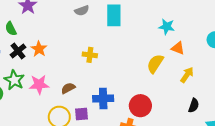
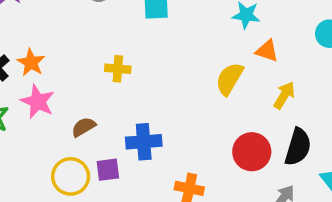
pink star: (39, 85) -> (38, 102), moved, turned 30
black semicircle: (194, 105) -> (298, 147), size x1.5
red circle: (140, 106) -> (252, 152), moved

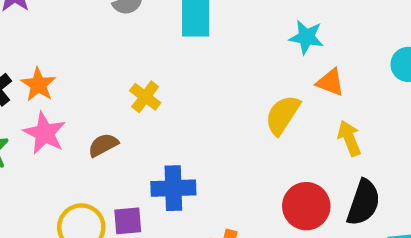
yellow cross: (118, 69) -> (145, 97), turned 30
yellow arrow: (284, 95) -> (349, 138), turned -56
brown semicircle: (84, 127) -> (103, 145), moved

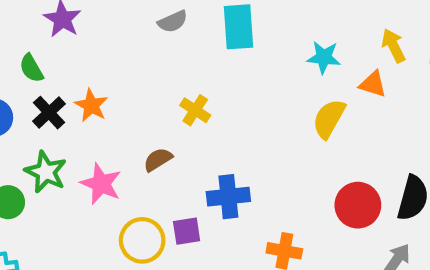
cyan star: (306, 37) -> (324, 57), moved
pink star: (45, 133) -> (101, 184), moved
yellow arrow: (349, 138) -> (393, 46), moved

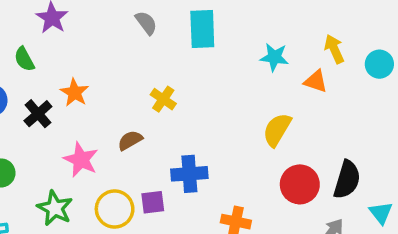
gray semicircle: (173, 22) -> (146, 23), turned -105
black cross: (49, 113) -> (38, 114), moved
yellow semicircle: (329, 119) -> (277, 130), moved
green star: (46, 172) -> (55, 208), moved

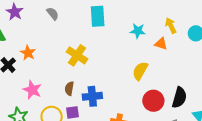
gray semicircle: (146, 23) -> (53, 14), moved
yellow cross: (163, 99) -> (77, 55), size x1.5
brown semicircle: (130, 140) -> (69, 88), moved, turned -48

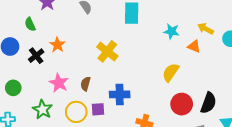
yellow arrow: (171, 26) -> (206, 29), turned -42
brown semicircle: (69, 88) -> (85, 84), moved

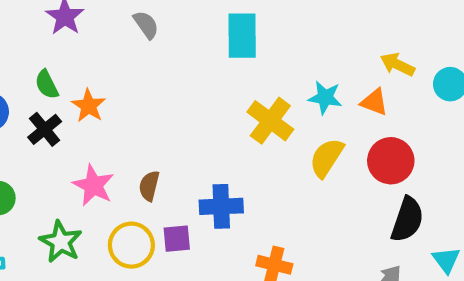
green semicircle: (30, 24) -> (47, 84), moved
cyan star: (171, 31) -> (325, 98), moved
yellow cross: (107, 51) -> (270, 121), moved
red circle: (182, 104) -> (391, 161), moved

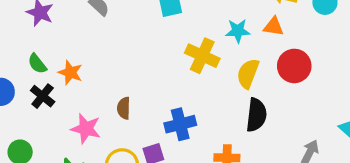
brown semicircle: (149, 186) -> (124, 108), moved
black semicircle: (407, 219) -> (256, 115), moved

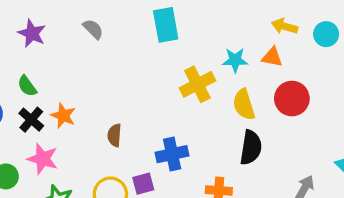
yellow cross: (202, 56) -> (197, 84), turned 36
orange star: (70, 73) -> (63, 116), moved
yellow semicircle: (248, 74) -> (244, 105), turned -40
pink star: (86, 129) -> (43, 159), moved

